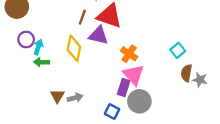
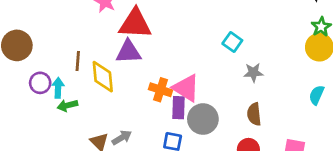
brown line: (82, 17) -> (78, 61), moved
orange cross: (129, 54) -> (160, 90), moved
brown semicircle: (186, 73) -> (254, 114), moved
gray star: (200, 80) -> (253, 73), moved

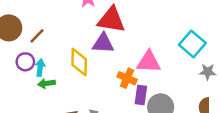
cyan square: (232, 42) -> (192, 44), size x1.5
brown line: (78, 61) -> (37, 36), moved, turned 35
pink triangle: (186, 88) -> (149, 62), moved, turned -35

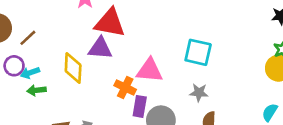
cyan square: (192, 44) -> (198, 52), turned -30
cyan arrow: (40, 68) -> (30, 73), turned -119
gray star: (208, 72) -> (199, 93), moved

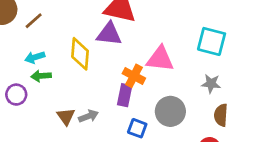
purple circle: (14, 66) -> (16, 95), moved
purple rectangle: (140, 106) -> (125, 95), moved

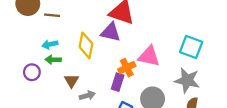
brown line: (34, 21) -> (52, 15), turned 40
orange cross: (134, 76) -> (127, 68), turned 30
gray star: (211, 84) -> (187, 80), size x1.6
brown triangle: (66, 117) -> (71, 81), moved

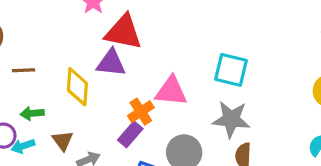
brown line: (52, 15) -> (24, 70), moved
cyan arrow: (50, 44) -> (23, 146), moved
purple rectangle: (118, 82) -> (130, 134), turned 30

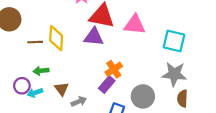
yellow diamond: (77, 87) -> (56, 38), moved
pink triangle: (171, 91) -> (135, 25), moved

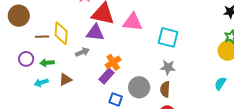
gray star: (174, 74) -> (168, 67), size x0.7
purple circle: (22, 86) -> (26, 59), moved
brown triangle: (62, 89) -> (65, 79), turned 40
brown semicircle: (182, 98) -> (165, 89), moved
gray arrow: (79, 101) -> (82, 52), moved

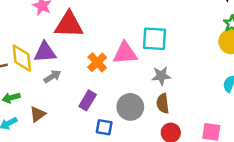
pink triangle: (133, 22) -> (125, 53), moved
purple triangle: (95, 33) -> (45, 52), moved
orange cross: (113, 62) -> (97, 62), moved

